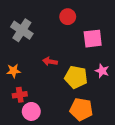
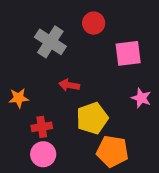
gray cross: (22, 30) -> (50, 42), moved
yellow pentagon: (76, 77) -> (92, 118), moved, turned -30
red cross: (20, 95) -> (42, 127), moved

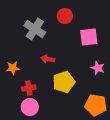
orange pentagon: (112, 151) -> (96, 105), moved

